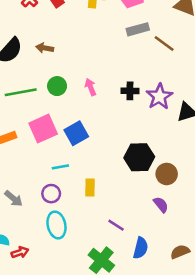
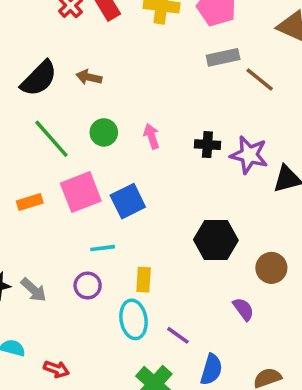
green line: (21, 92) -> (51, 139), turned 56
purple star: (159, 97) -> (249, 155), turned -30
brown circle: (167, 174) -> (271, 268), moved
cyan ellipse: (57, 225) -> (134, 319), moved
red arrow: (20, 252) -> (56, 369), moved, turned 35

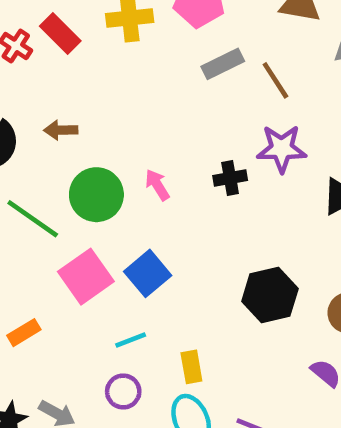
brown line: (260, 79) -> (275, 80), turned 32
green circle: (104, 132) -> (96, 195), size x1.5
purple star: (249, 155) -> (282, 149), moved
orange rectangle: (30, 202) -> (24, 333), moved

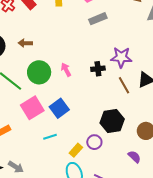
brown line: (275, 80) -> (124, 85), moved
yellow rectangle: (191, 367) -> (76, 150), turned 48
purple circle: (123, 392) -> (94, 142), moved

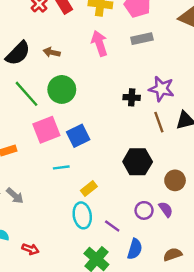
pink arrow: (66, 70) -> (99, 43), moved, size x1.5
purple circle: (94, 142) -> (144, 210), moved
purple semicircle: (134, 157) -> (166, 209), moved

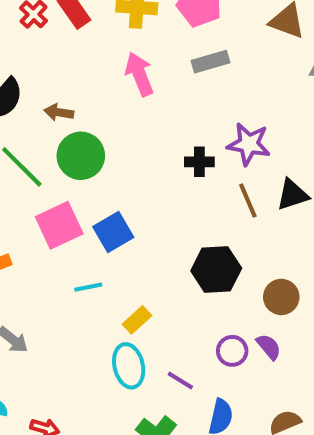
brown arrow: (52, 52) -> (59, 112), moved

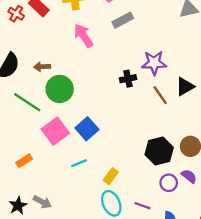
black hexagon: (216, 269) -> (159, 151), moved

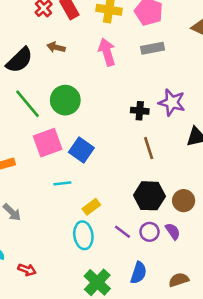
brown arrow: (42, 67) -> (56, 47), moved
brown line: (160, 95) -> (149, 148), moved
blue square: (87, 129) -> (81, 150), turned -30
purple line: (142, 206) -> (122, 232), moved

